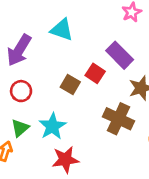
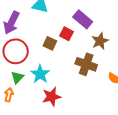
red circle: (21, 91) -> (16, 51), size x1.6

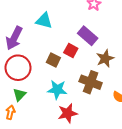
cyan star: (40, 74) -> (57, 90), moved, turned -30
red star: (51, 97) -> (68, 113), moved

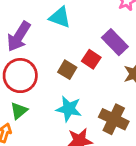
brown cross: (91, 82) -> (114, 119), moved

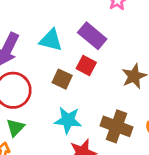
cyan triangle: (60, 17) -> (51, 40), moved
purple rectangle: (115, 42) -> (92, 36), moved

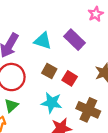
red square: (86, 66) -> (70, 78), moved

